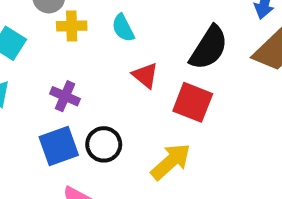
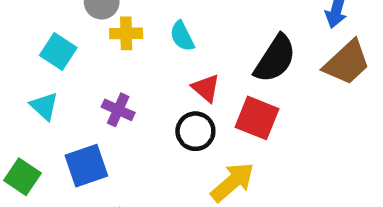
black circle: (104, 144) -> (195, 131), moved
blue square: (59, 146) -> (86, 166), moved

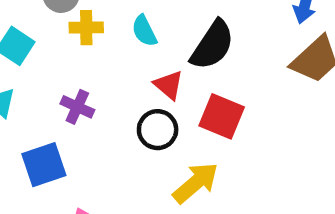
black semicircle: (275, 59) -> (212, 45), moved

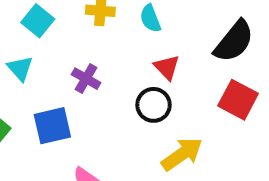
black semicircle: (212, 45) -> (234, 41), moved
red square: (222, 116) -> (238, 100), moved

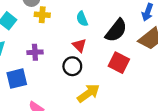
cyan semicircle: (150, 18) -> (82, 19), moved
purple cross: (86, 79) -> (35, 52), turned -32

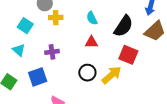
red triangle: (79, 45) -> (91, 42), turned -40
black circle: (72, 66) -> (87, 73), moved
yellow arrow: (88, 93) -> (112, 75), moved

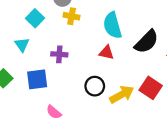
cyan semicircle: (92, 18) -> (112, 25), size x1.6
red square: (128, 55) -> (151, 88), moved

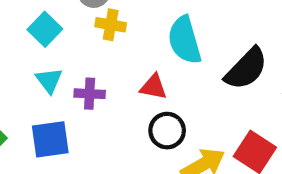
cyan triangle: (22, 45) -> (49, 80), moved
red triangle: (106, 53) -> (154, 87), moved
black circle: (95, 86) -> (167, 131), moved

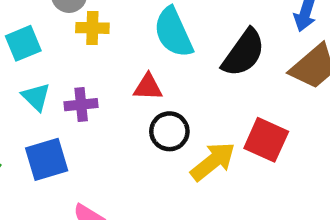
cyan square: (45, 29) -> (23, 43), turned 32

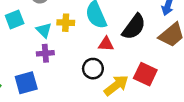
yellow cross: (92, 28) -> (66, 23), moved
red triangle: (148, 87) -> (106, 44), moved
cyan triangle: (36, 97) -> (44, 30), moved

